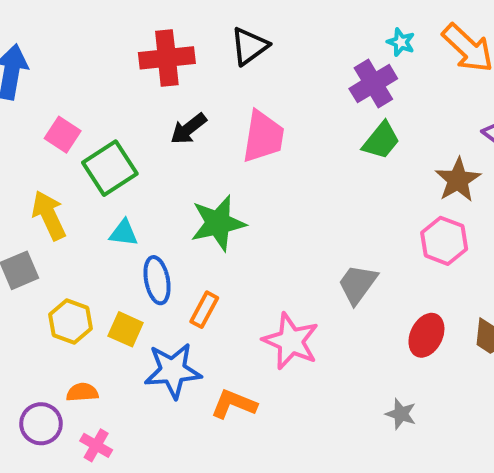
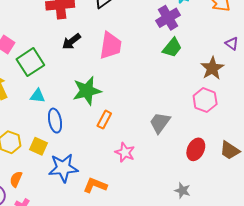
orange rectangle: (204, 310) -> (104, 120), moved
pink star: (291, 341) -> (125, 152), size x0.7
orange semicircle: (82, 392) -> (16, 179), turned -63

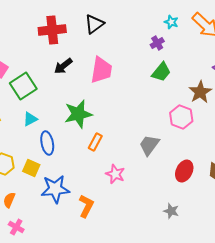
purple cross: (168, 18) -> (157, 43), size x0.6
cyan triangle: (38, 96) -> (30, 119), turned -35
pink hexagon: (205, 100) -> (181, 117), moved
orange L-shape: (95, 185) -> (86, 206), turned 95

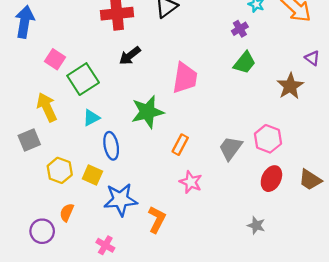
pink trapezoid: (101, 70) -> (185, 78), moved
pink hexagon: (181, 117) -> (268, 139), moved
orange rectangle: (95, 142) -> (180, 145), moved
pink cross: (16, 227) -> (105, 245), moved

